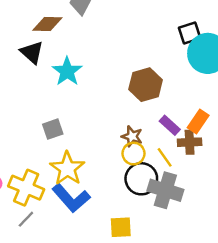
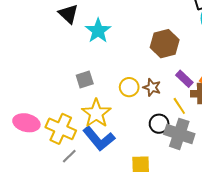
yellow circle: (134, 154) -> (129, 87), moved
black circle: (141, 179) -> (159, 124), size x0.7
gray line: (26, 219) -> (69, 156), moved

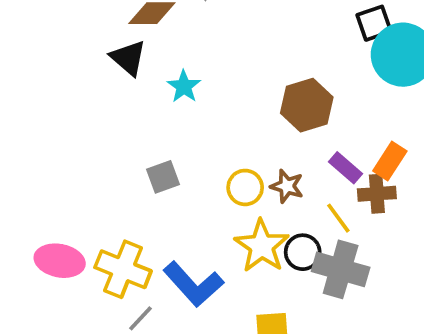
cyan star: (98, 31) -> (184, 86), size x0.7
yellow star: (96, 113) -> (262, 246), moved

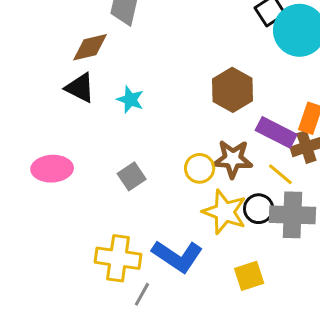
purple rectangle: (346, 168) -> (276, 132), size x1.4
brown star: (287, 186) -> (233, 159), size x1.4
pink ellipse: (60, 261) -> (52, 169), moved

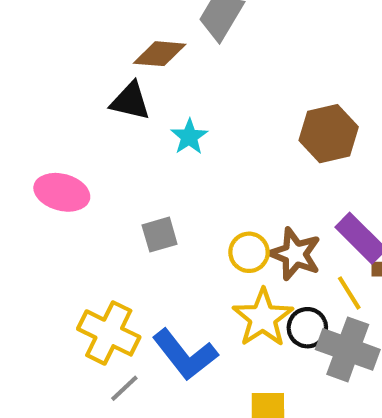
black triangle: (80, 88) -> (130, 101), turned -32
brown hexagon: (232, 90) -> (329, 134), moved

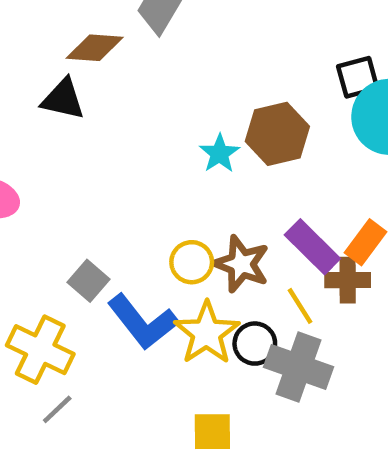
cyan star: (189, 137) -> (220, 153), moved
gray square: (160, 235) -> (88, 281), moved, turned -33
blue L-shape: (185, 355) -> (143, 322), moved

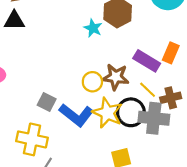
brown cross: (348, 280) -> (171, 98), moved
black circle: (255, 344) -> (131, 112), size x1.4

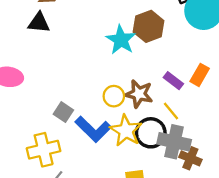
cyan star: (93, 28) -> (121, 40), size x1.5
purple rectangle: (147, 61) -> (173, 81), size x0.7
brown cross: (171, 98) -> (190, 158), moved, turned 30
yellow cross: (32, 139) -> (44, 150), turned -32

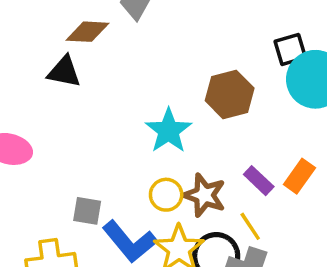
cyan star: (121, 40) -> (169, 131), moved
gray square: (63, 112) -> (87, 211), turned -30

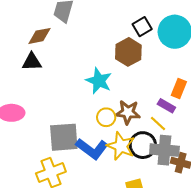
black square: (290, 49) -> (142, 27), moved
purple rectangle: (259, 181) -> (166, 106), moved
gray square: (87, 211) -> (64, 137), size x1.8

